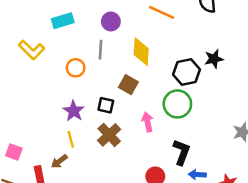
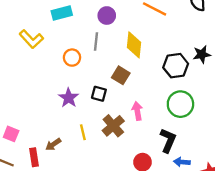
green circle: (177, 104) -> (180, 104), moved
brown cross: (109, 135) -> (113, 126), moved
yellow line: (71, 139) -> (83, 132), moved

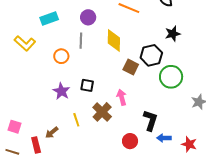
black star: (202, 54) -> (173, 34), moved
brown square: (121, 75) -> (131, 67), moved
green circle: (180, 104) -> (171, 77), moved

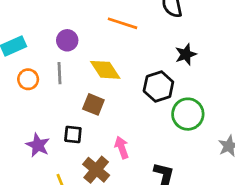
yellow diamond: (114, 41) -> (105, 70), turned -30
orange circle: (61, 56) -> (28, 79), moved
brown square: (131, 67) -> (93, 104), moved

